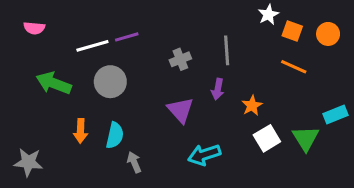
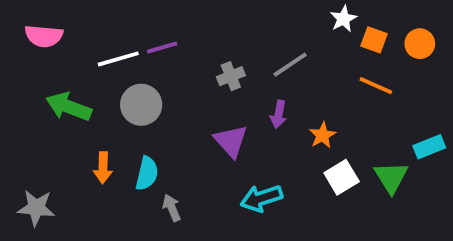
pink semicircle: (34, 28) -> (44, 36), size x1.4
gray line: (227, 50) -> (290, 65), turned 60

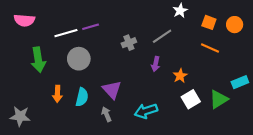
white star: (343, 19) -> (180, 11), moved
green arrow: (69, 107) -> (38, 60), turned -120
purple triangle: (231, 141) -> (112, 90), moved
green triangle: (391, 177) -> (219, 99), turned 30
gray arrow: (172, 208) -> (107, 114), moved

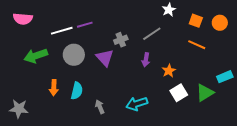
green arrow: (38, 60) -> (36, 56), turned 80
purple triangle: (112, 90) -> (105, 58), moved

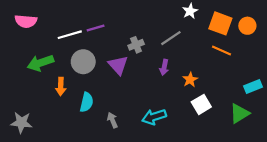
orange square: (196, 21) -> (220, 23), size x1.5
orange arrow: (54, 88) -> (61, 86), moved
green triangle: (205, 93) -> (240, 113), moved

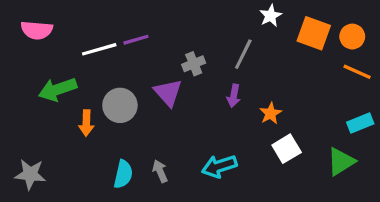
gray line: (171, 38) -> (243, 54), turned -30
orange line: (222, 50) -> (357, 72), moved
gray circle: (83, 62) -> (120, 105), moved
cyan semicircle: (87, 102) -> (123, 174), moved

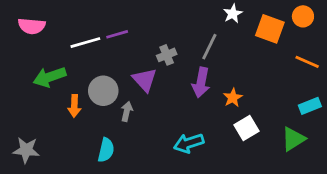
orange circle: (352, 37) -> (303, 16), moved
purple arrow: (234, 96) -> (201, 83), size x1.5
gray arrow: (160, 171) -> (127, 111), moved, turned 36

